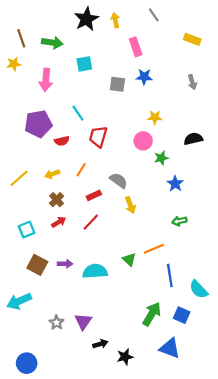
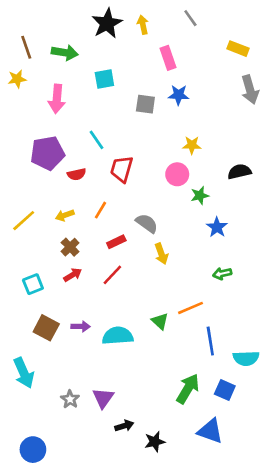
gray arrow: (192, 82) -> (250, 90), moved, size x1.5
cyan semicircle: (199, 289) -> (246, 358), turned -48
cyan arrow: (19, 301) -> (24, 373), turned -90

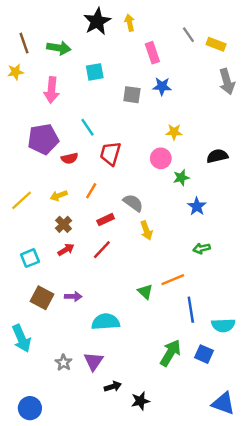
gray line: (190, 18) -> (188, 35), moved
cyan semicircle: (118, 336) -> (106, 322), moved
blue triangle: (210, 431) -> (223, 403), moved

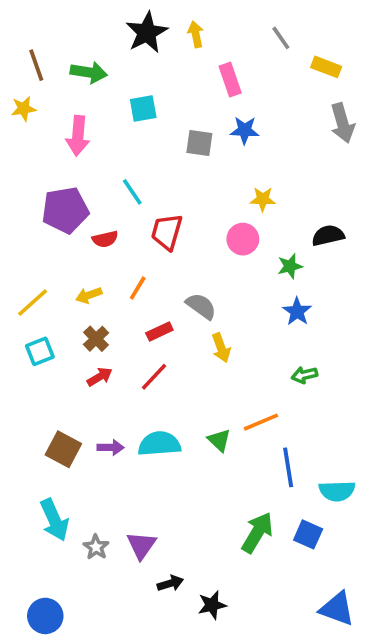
gray line: (188, 35) -> (281, 38), moved
green star: (181, 178) -> (290, 266), moved
cyan square: (30, 258) -> (40, 351), moved
cyan semicircle: (106, 322) -> (159, 444), moved
cyan arrow: (22, 338) -> (54, 520), moved

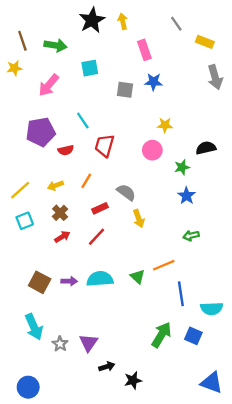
pink arrow: (78, 136) -> (49, 85), turned 35

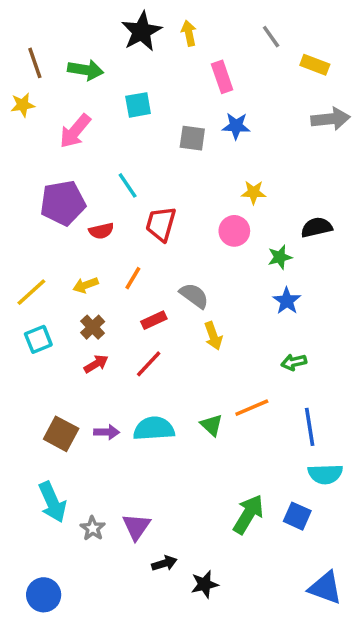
gray arrow: (215, 77) -> (331, 119), turned -80
blue line: (181, 294) -> (310, 427), moved

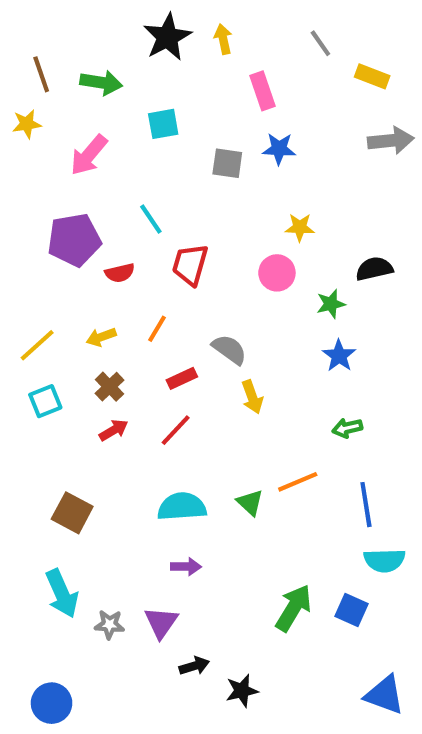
purple arrow: (107, 432) -> (186, 567), moved
gray star: (93, 528) -> (109, 625), turned -30

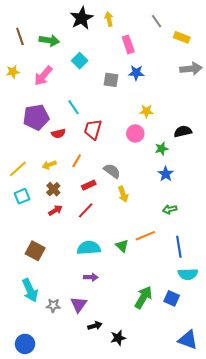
yellow star: (27, 124) -> (13, 72), moved
cyan square: (163, 124) -> (80, 61), turned -35

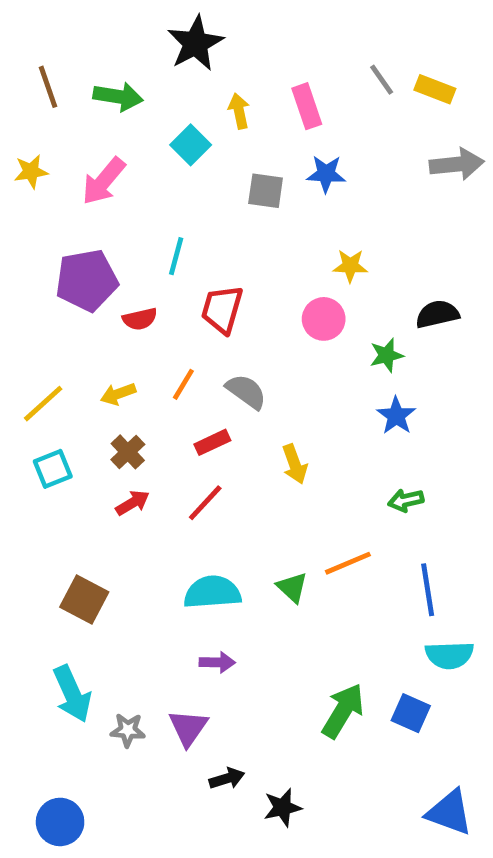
yellow arrow: (109, 19) -> (239, 111), moved
gray line: (157, 21) -> (382, 80), moved
cyan line: (74, 107) -> (176, 256), turned 49
gray semicircle: (112, 171) -> (246, 392), moved

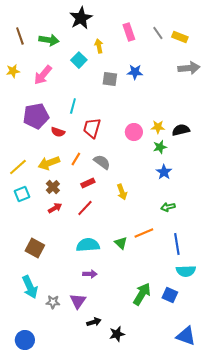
pink rectangle: (307, 106) -> (129, 32), moved
yellow star: (350, 266) -> (158, 127), moved
red semicircle: (140, 319) -> (58, 132), turned 32
yellow arrow: (118, 394) -> (49, 163), size x1.5

